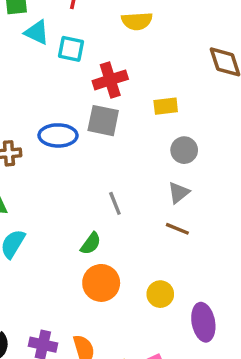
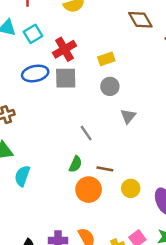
cyan square: (71, 49) -> (33, 34), turned -30
blue ellipse: (58, 135) -> (35, 73), moved
gray circle: (184, 150) -> (110, 86), moved
brown line: (177, 229) -> (105, 169), moved

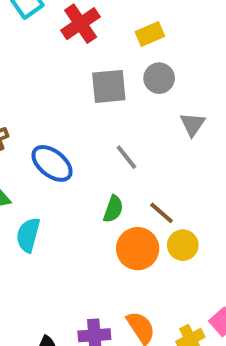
blue ellipse: (35, 73) -> (52, 163), moved, turned 55
gray square: (66, 78) -> (109, 86), moved
brown line: (105, 169) -> (162, 213), turned 35
yellow circle: (131, 188) -> (183, 245), moved

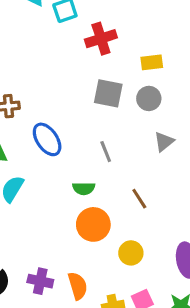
green semicircle: (113, 209) -> (84, 188), turned 55
brown line: (162, 213) -> (139, 199), moved
yellow circle: (183, 245) -> (131, 253), moved

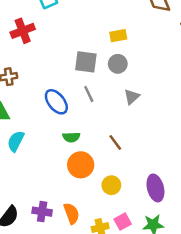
red cross: (101, 39) -> (23, 31), moved
blue ellipse: (47, 139) -> (56, 102), moved
gray line: (106, 152) -> (89, 94), moved

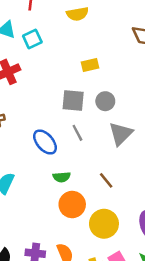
yellow rectangle: (118, 36) -> (90, 65), moved
gray triangle: (132, 97) -> (121, 134), size x1.5
yellow circle: (111, 185) -> (104, 224), size x1.5

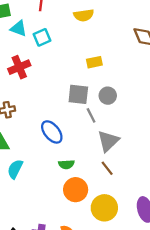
gray line: (77, 133) -> (91, 115), moved
gray triangle: (121, 134) -> (108, 141), moved

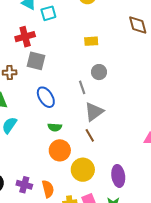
gray square: (78, 94) -> (36, 61), moved

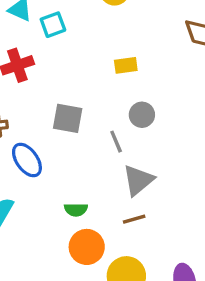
gray square: (36, 61) -> (68, 118), moved
blue ellipse: (46, 97) -> (27, 160), moved
brown line: (90, 135) -> (134, 219), turned -72

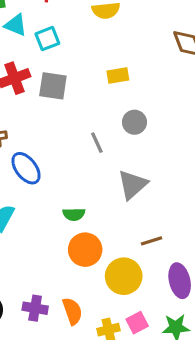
gray square: (68, 118) -> (53, 86), moved
gray line: (116, 142) -> (97, 143), moved
brown line: (134, 219) -> (152, 241), moved

